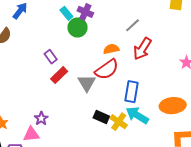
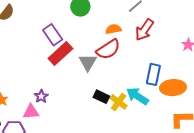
purple rectangle: (51, 57) -> (53, 35), size x1.5
red rectangle: (59, 75) -> (60, 53), size x1.4
blue rectangle: (131, 92) -> (153, 74), moved

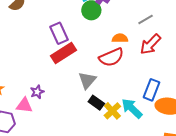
gray triangle: (88, 62) -> (87, 80), moved

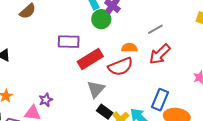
purple rectangle: (59, 33) -> (69, 42), turned -65
red rectangle: (64, 53) -> (90, 59), moved

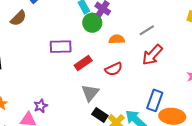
orange semicircle: (129, 48) -> (117, 39), moved
red rectangle: (90, 59) -> (83, 63), size x0.7
red semicircle: (120, 67) -> (114, 69), size x0.7

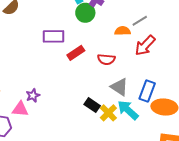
orange semicircle: (117, 39) -> (123, 31), moved
red semicircle: (114, 69) -> (106, 59), turned 30
gray triangle: (90, 93) -> (119, 87), moved, turned -36

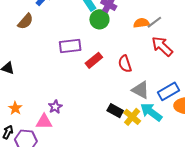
orange semicircle: (123, 31) -> (141, 23), moved
red arrow: (145, 46) -> (162, 46), turned 95
red semicircle: (106, 59) -> (125, 64), turned 72
blue rectangle: (147, 91) -> (168, 91), turned 45

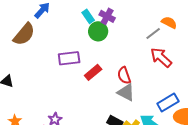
brown semicircle: (25, 21) -> (24, 34), size x1.4
orange semicircle: (141, 23) -> (169, 23), moved, turned 35
gray triangle: (141, 90) -> (126, 92), moved

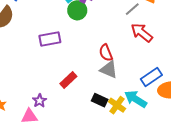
red rectangle: (93, 72) -> (68, 80), moved

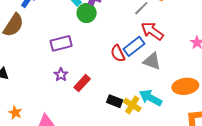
gray triangle: (109, 70) -> (152, 61), moved
blue rectangle: (151, 77) -> (134, 46), moved
purple star: (40, 101) -> (61, 75), moved

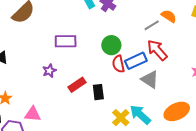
green circle: (87, 13) -> (111, 45), moved
purple star: (61, 75) -> (49, 71), moved
orange ellipse: (185, 86) -> (177, 111), turned -30
black rectangle: (115, 101) -> (98, 92), moved, turned 49

